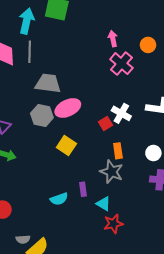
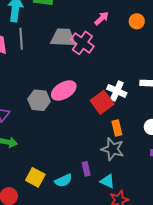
pink arrow: (113, 39) -> (102, 18), turned 63
pink cross: (121, 64) -> (82, 43), moved
gray trapezoid: (48, 83) -> (63, 37), moved
red square: (105, 124) -> (102, 102), size x1.6
yellow square: (66, 146) -> (35, 177), moved

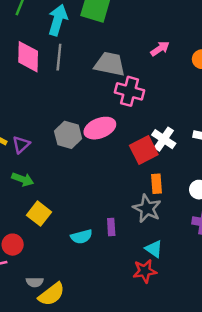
pink cross: (82, 43) -> (130, 91), moved, turned -30
yellow square: (35, 177) -> (39, 214), moved
cyan triangle: (107, 181) -> (154, 249), moved

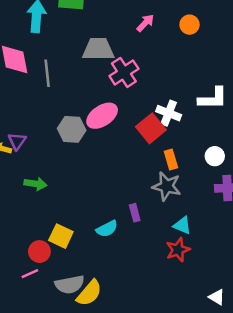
gray line: (59, 57) -> (47, 73), moved
pink cross: (130, 91) -> (124, 72), turned -36
purple triangle: (21, 145) -> (17, 141), moved
yellow square: (39, 214) -> (61, 236), moved
gray semicircle: (35, 282) -> (70, 284), size x1.6

